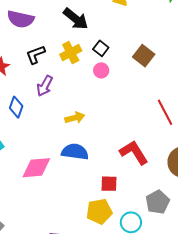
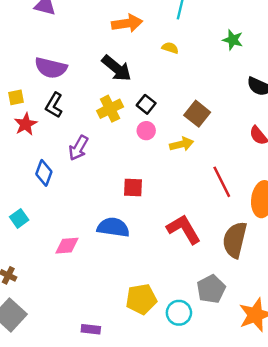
black L-shape: (36, 55) -> (54, 105), moved, turned -40
yellow arrow: (75, 118) -> (182, 144), moved
pink diamond: (36, 168) -> (67, 246), size x0.7
red square: (109, 184) -> (133, 187), moved

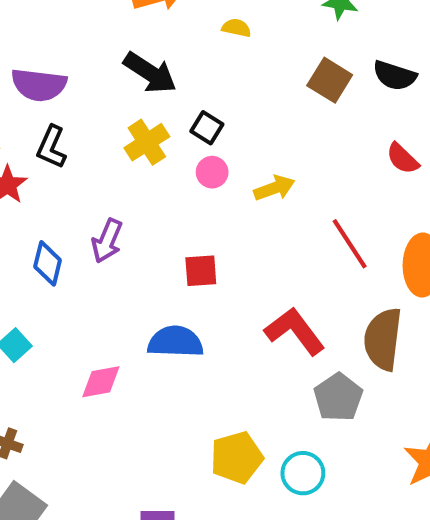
brown square: (197, 114) -> (330, 80), moved
purple arrow: (78, 148) -> (107, 241), moved
gray pentagon: (211, 289) -> (338, 397), moved

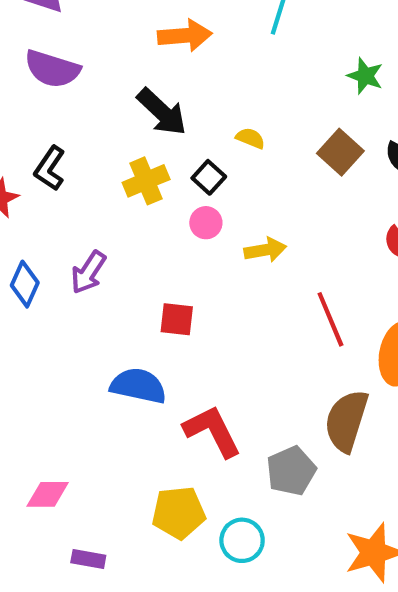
yellow semicircle: (236, 28) -> (250, 138), moved
purple semicircle: (39, 85) -> (52, 69), moved
red L-shape: (295, 331) -> (212, 431), moved
pink diamond: (101, 382) -> (48, 494), moved

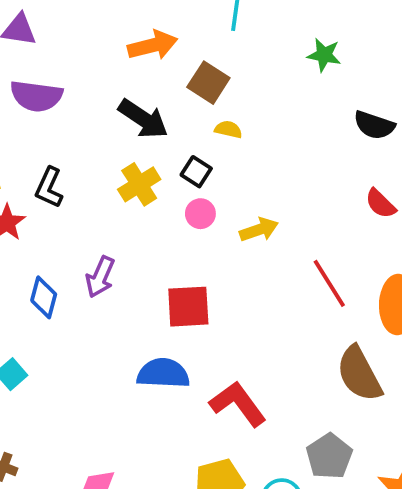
brown square: (340, 152) -> (208, 83), moved
red square: (177, 319) -> (188, 307), size x1.4
brown semicircle: (346, 421) -> (359, 374), turned -36
gray pentagon: (291, 471) -> (329, 456), moved

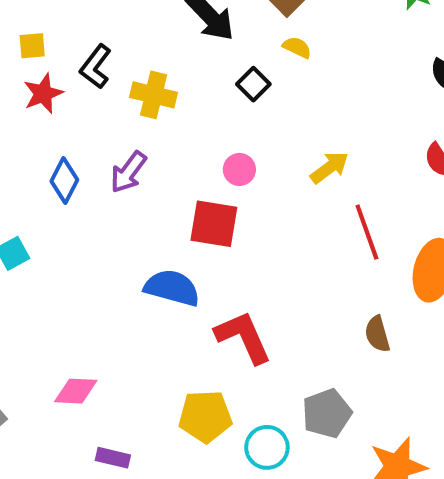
yellow cross: (139, 184) -> (154, 95), moved, turned 33
pink circle: (200, 214) -> (239, 169), moved
yellow arrow: (259, 230) -> (329, 168), moved, turned -30
brown semicircle: (359, 374) -> (377, 334), size x0.6

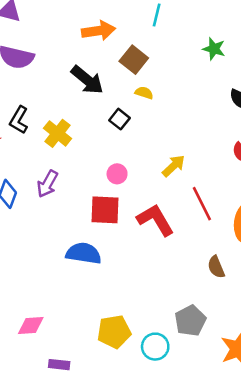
yellow cross: (154, 95) -> (57, 133), turned 32
red L-shape: (243, 337) -> (156, 220), moved

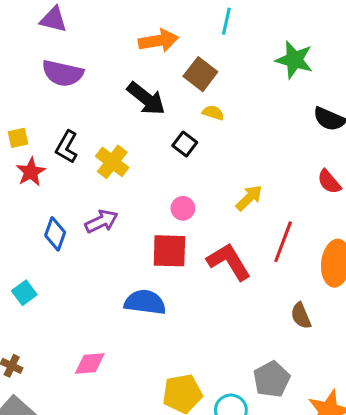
green star: (214, 49) -> (294, 60), size x1.4
purple arrow: (47, 184) -> (101, 221), turned -144
red line: (202, 204) -> (283, 242), turned 48
pink diamond: (31, 325) -> (90, 363), moved

